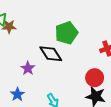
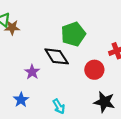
red circle: (95, 78) -> (94, 70), moved

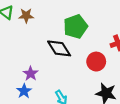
brown star: (12, 27) -> (26, 16), moved
purple star: (32, 72) -> (31, 74), moved

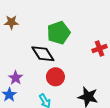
red circle: (96, 62) -> (55, 77), moved

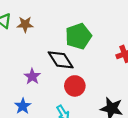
purple star: (16, 78) -> (32, 76), moved

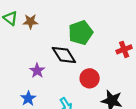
red circle: (75, 86) -> (90, 78), moved

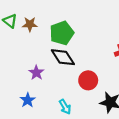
green pentagon: (81, 33) -> (62, 33), moved

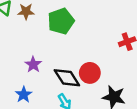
black diamond: (63, 57) -> (67, 78), moved

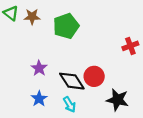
blue star: (24, 95) -> (39, 99), moved

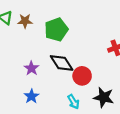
black diamond: (72, 81) -> (62, 63), moved
cyan arrow: (70, 104) -> (73, 102), moved

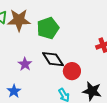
brown star: (25, 21) -> (19, 20), size x1.6
blue star: (31, 96) -> (14, 91), moved

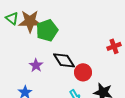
green pentagon: (48, 28) -> (47, 30), moved

